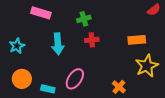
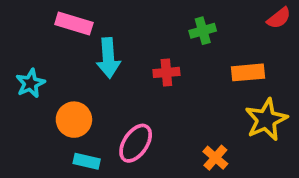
green cross: (84, 19) -> (203, 31), moved
cyan arrow: (58, 44) -> (108, 58), moved
orange circle: (22, 79) -> (74, 120), moved

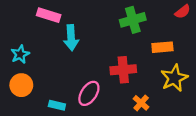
green cross: (203, 31) -> (133, 20), size x1.5
red cross: (166, 72) -> (123, 70), moved, size x1.5
orange circle: (74, 120) -> (21, 85), moved

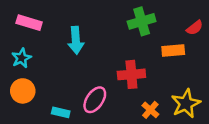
red semicircle: (183, 12) -> (195, 28), moved
pink rectangle: (49, 15) -> (29, 23), moved
yellow star: (174, 78) -> (186, 104), moved

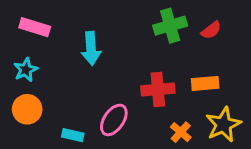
red semicircle: (195, 28) -> (211, 30), moved
orange rectangle: (173, 50) -> (205, 83), moved

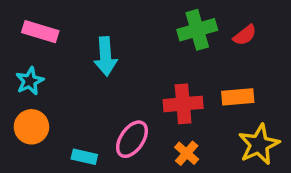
orange cross: (181, 132) -> (187, 153), moved

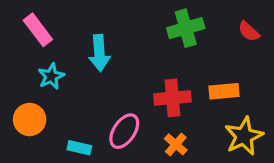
pink rectangle: (40, 32) -> (38, 30), turned 36
red semicircle: (245, 35) -> (249, 31), moved, turned 80
cyan star: (30, 81) -> (51, 76), moved

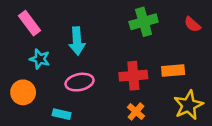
cyan star: (51, 76) -> (40, 59), turned -30
pink ellipse: (124, 131) -> (79, 82), moved, turned 44

